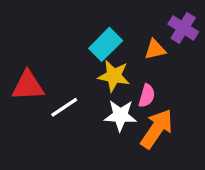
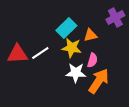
purple cross: (183, 28) -> (115, 18), turned 30
orange triangle: (155, 49) -> (90, 35), moved
white line: (64, 107) -> (40, 53), moved

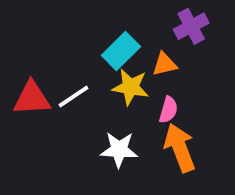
purple cross: (115, 18) -> (191, 26), moved
white star: (76, 73) -> (119, 150), moved
orange arrow: (99, 81) -> (180, 148), turned -55

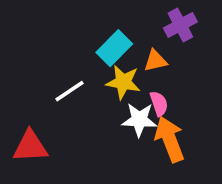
red triangle: (32, 98) -> (30, 146), moved
pink semicircle: (168, 110) -> (159, 104), turned -35
white star: (119, 150) -> (139, 120), moved

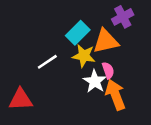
orange triangle: (155, 61) -> (106, 41), size x1.6
white star: (139, 120) -> (95, 81), turned 30

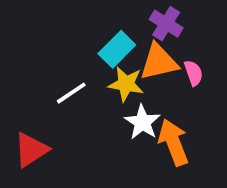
purple cross: (123, 17) -> (166, 24), moved, turned -30
pink semicircle: (108, 70) -> (194, 73), moved
red triangle: (21, 100) -> (31, 150), turned -30

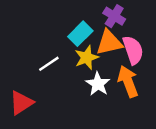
pink semicircle: (194, 73) -> (133, 50), size x1.6
yellow star: (126, 84) -> (87, 58), turned -30
orange arrow: (173, 142) -> (128, 81), moved

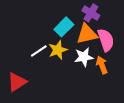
yellow star: (87, 58) -> (58, 50), moved
orange arrow: (128, 81) -> (102, 65), size x0.7
white star: (98, 84) -> (84, 57), moved, turned 30

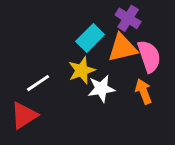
white line: (39, 51) -> (38, 83), moved
white star: (84, 57) -> (101, 89), moved

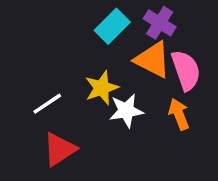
cyan rectangle: (90, 38) -> (112, 26), moved
orange triangle: (122, 48) -> (153, 60), turned 40
red triangle: (24, 115) -> (59, 149), moved

